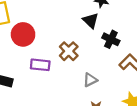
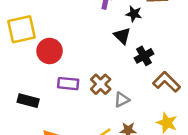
black cross: (111, 39) -> (144, 56), turned 35
brown cross: (69, 51) -> (101, 84), moved

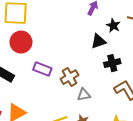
black triangle: (122, 36) -> (99, 41), turned 42
red circle: (50, 51) -> (21, 42), moved

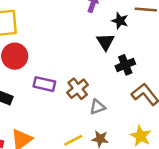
black triangle: (99, 41) -> (105, 42), turned -35

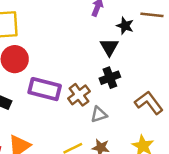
black cross: (125, 65) -> (110, 78), moved
purple rectangle: (44, 84) -> (45, 89), size x1.4

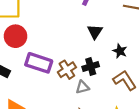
black star: (125, 26) -> (120, 51), moved
black cross: (110, 78) -> (91, 67), moved

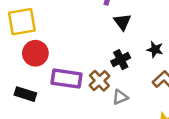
black triangle: (95, 32) -> (122, 22), moved
black cross: (91, 67) -> (121, 60), moved

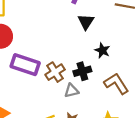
black star: (155, 49) -> (102, 50), moved
black cross: (121, 60) -> (82, 71), moved

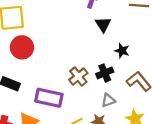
purple rectangle: (25, 65) -> (49, 98), moved
gray triangle: (71, 91) -> (108, 100), moved

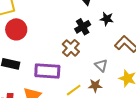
black cross: (105, 73) -> (83, 27), moved
gray triangle: (108, 100) -> (101, 65), turned -48

